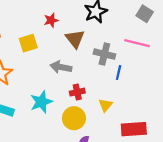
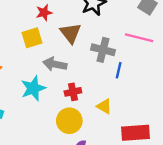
yellow square: (28, 43) -> (32, 38), moved
cyan star: (41, 102) -> (33, 88), moved
yellow triangle: (106, 105) -> (104, 106), turned -40

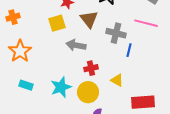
cyan star: (33, 88) -> (61, 87), moved

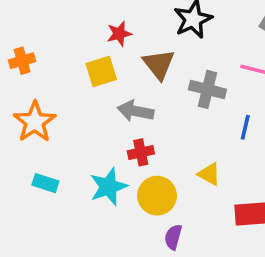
blue line: (129, 50) -> (245, 127), moved
red cross: (91, 68) -> (141, 152), moved

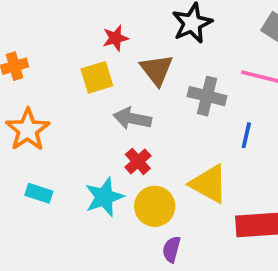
red cross: (141, 152) -> (138, 161), turned -30
yellow triangle: (209, 174) -> (209, 184), size x1.6

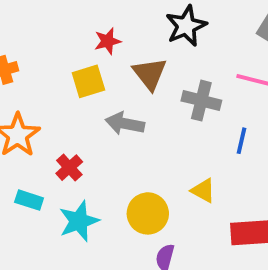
red cross: (138, 161) -> (69, 168), moved
yellow triangle: (209, 184) -> (203, 191), size x0.6
cyan star: (104, 197) -> (79, 221), moved

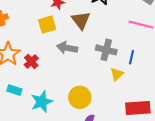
gray cross: (201, 101) -> (106, 50), moved
red cross: (69, 168) -> (31, 62), moved
yellow triangle: (203, 191) -> (117, 74), moved, turned 48

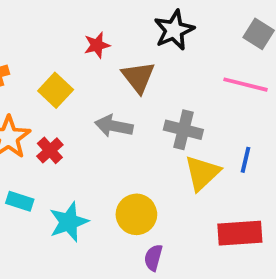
yellow square: (47, 25) -> (56, 90), moved, turned -30
blue line: (132, 57) -> (245, 160), moved
yellow triangle: (117, 74) -> (202, 173), size x1.5

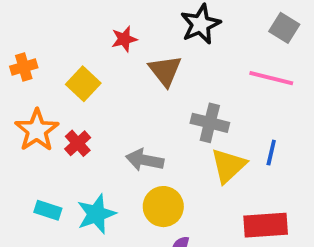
gray arrow: (114, 126) -> (145, 160), moved
cyan rectangle: (20, 201) -> (48, 210), moved

